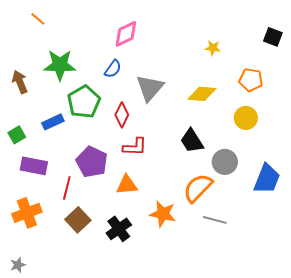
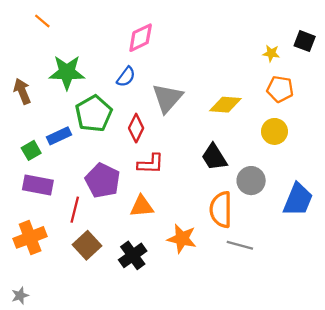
yellow star: (213, 48) -> (271, 53), moved
green square: (17, 135) -> (31, 150), moved
orange semicircle: (198, 188) -> (221, 210), turned -44

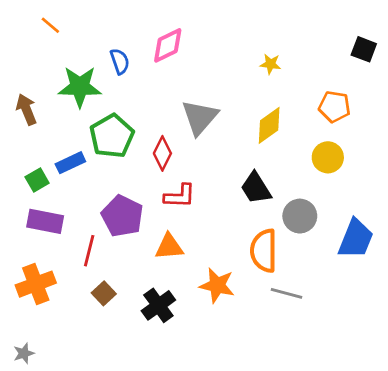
yellow star: (271, 53) -> (270, 64), moved
blue semicircle: (126, 77) -> (120, 61), moved, turned -55
yellow diamond: (225, 105) -> (269, 125), turned -40
brown square: (87, 245) -> (104, 293), size x0.7

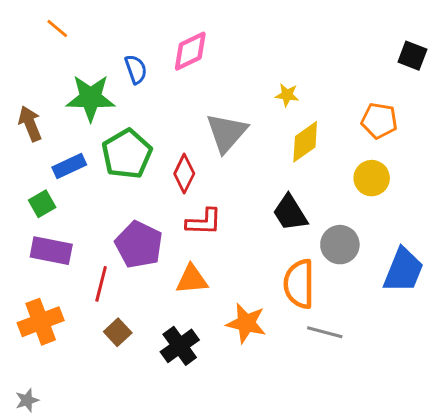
yellow star: (270, 64) -> (287, 95), moved
blue rectangle: (70, 163) -> (69, 166), moved

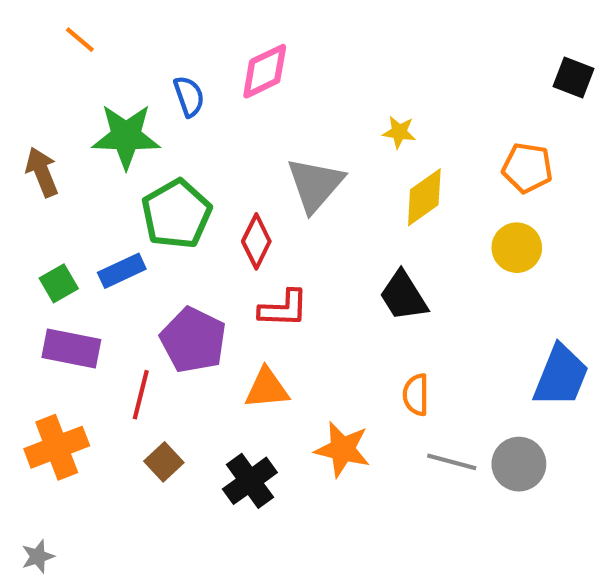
blue rectangle: (69, 166) -> (122, 271), moved
gray circle: (340, 245) -> (519, 464), moved
orange semicircle: (299, 284) -> (416, 395), size x0.6

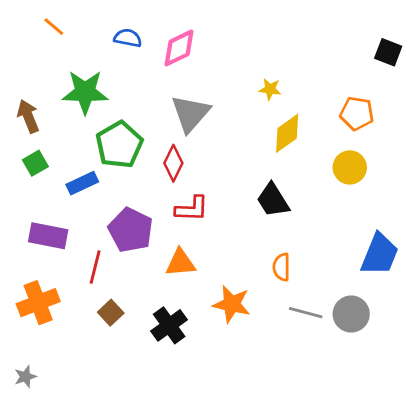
blue semicircle: (189, 96) -> (128, 38), moved, turned -60
gray triangle: (315, 185) -> (190, 113), moved
green square: (59, 283) -> (35, 163), moved

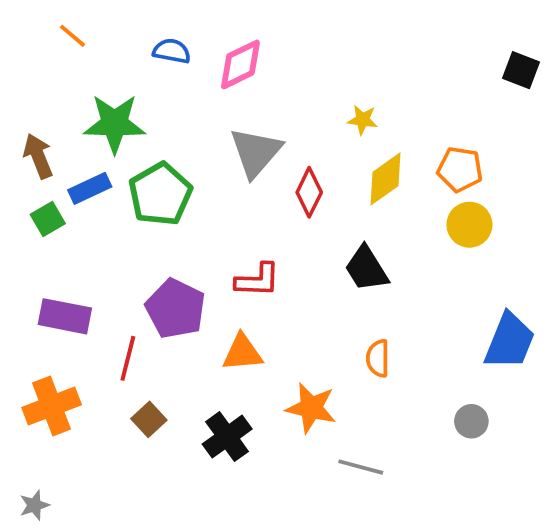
orange pentagon: (357, 113) -> (460, 169), moved
red diamond: (173, 163) -> (309, 192), moved
blue rectangle: (82, 183) -> (90, 188), moved
gray line: (306, 313) -> (361, 467), moved
gray circle: (351, 314) -> (471, 421), size x0.7

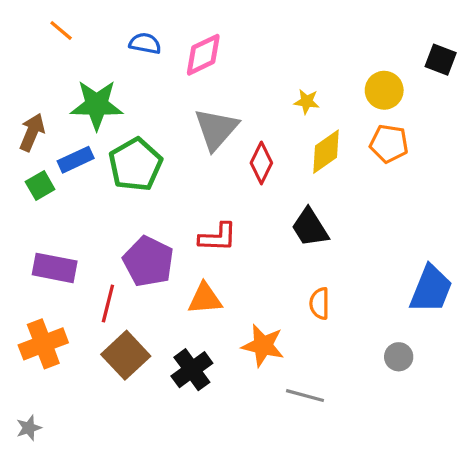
brown arrow: (38, 156) -> (32, 132), turned 45
yellow circle: (469, 225) -> (384, 90), moved
brown square: (149, 419) -> (126, 355), size x1.6

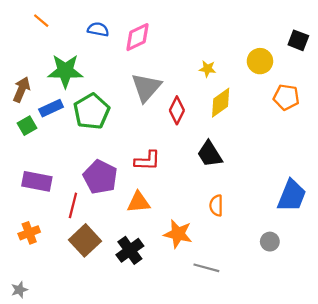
orange pentagon: (389, 144) -> (286, 97), moved
orange cross: (43, 344) -> (29, 233), size x0.7

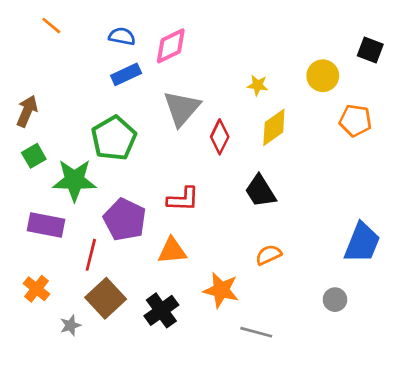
green star: (65, 71) -> (74, 180), moved
blue rectangle: (51, 108) -> (126, 74), moved
orange semicircle: (216, 205) -> (269, 255), turned 65
orange cross: (29, 233) -> (36, 289), turned -30
gray star: (19, 290) -> (70, 325), moved

